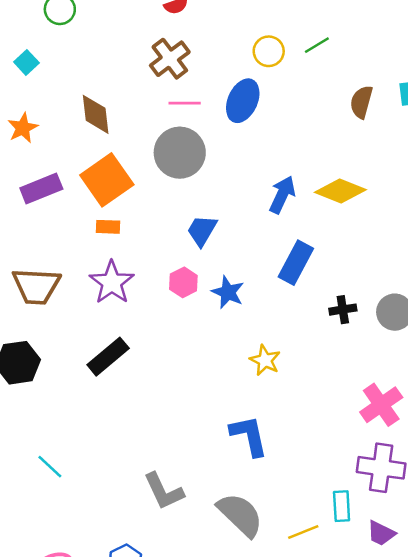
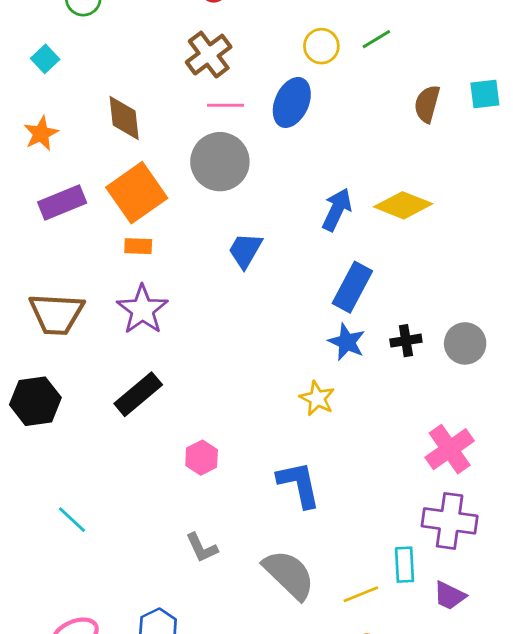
pink hexagon: (183, 282) -> (202, 458), moved
blue star: (228, 292) -> (347, 342), moved
gray L-shape: (164, 491) -> (202, 548), size x0.7

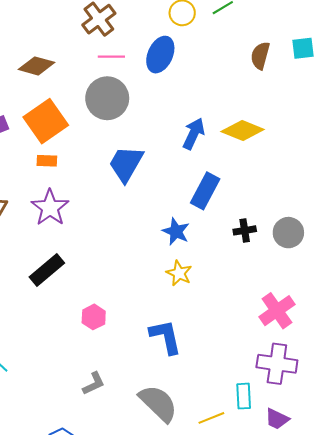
brown diamond: (124, 118) -> (36, 66), turned -68
blue trapezoid: (245, 250) -> (126, 164), size x1.4
blue star: (347, 342) -> (176, 232), moved
gray L-shape: (202, 548) -> (94, 384), turned -90

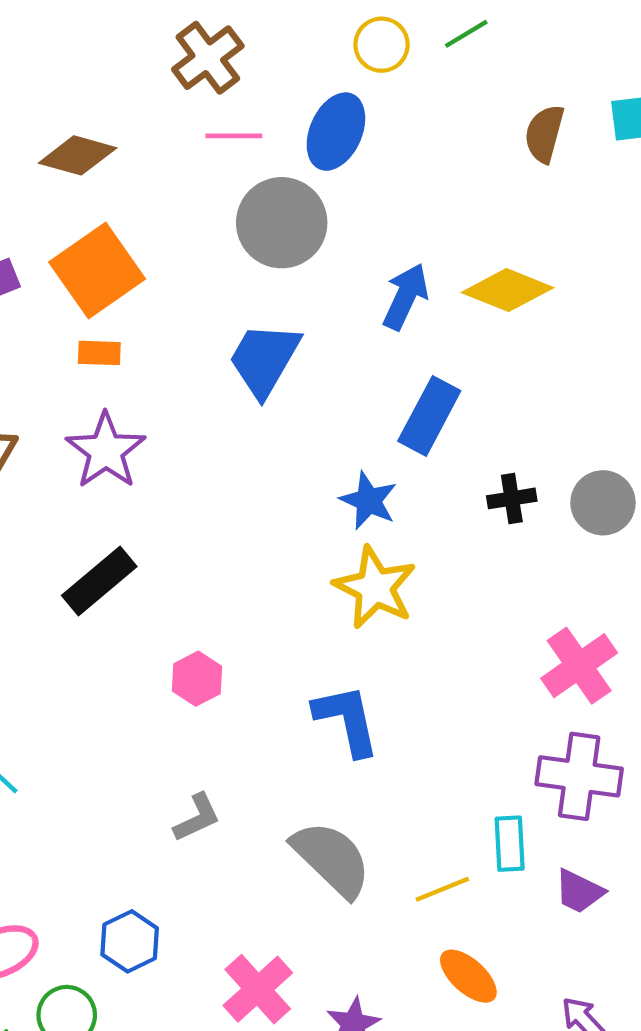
gray circle: (107, 98) -> (282, 223), moved
yellow star: (179, 273) -> (375, 587), size x1.5

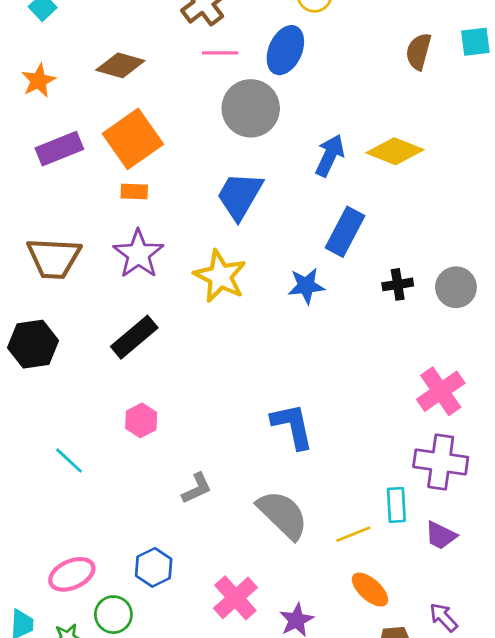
blue star: (369, 501) -> (306, 286), turned -30
yellow star: (375, 587) -> (220, 276), moved
pink hexagon: (197, 679) -> (141, 420), moved

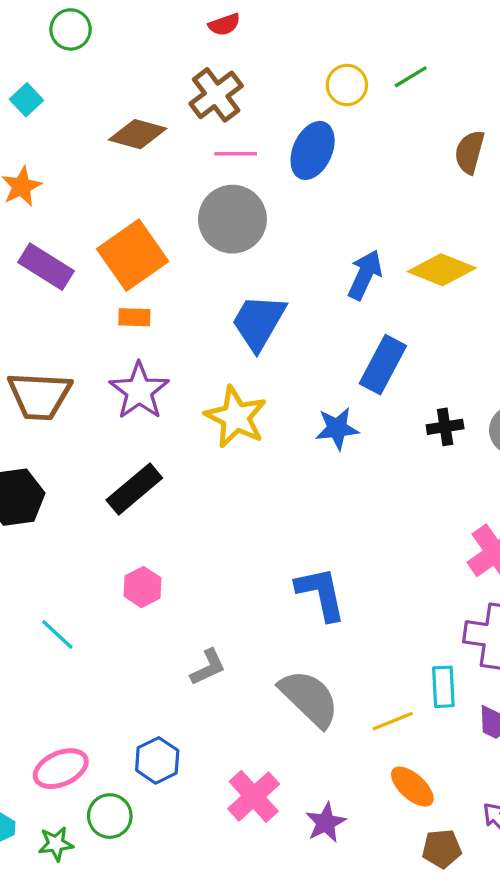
brown diamond: (120, 65) -> (138, 134), moved
gray circle: (251, 108) -> (232, 219), moved
purple rectangle: (59, 149) -> (46, 267), turned 54

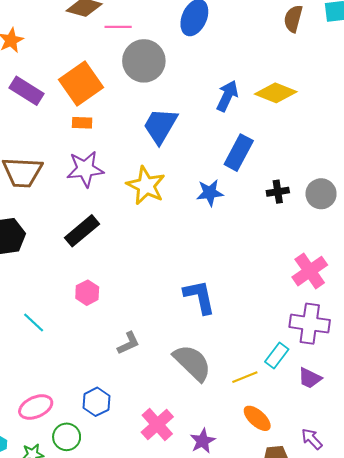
pink line: (236, 154) -> (118, 27), moved
purple star: (139, 391) -> (85, 169), turned 30
cyan rectangle: (443, 687) -> (277, 355), turned 40

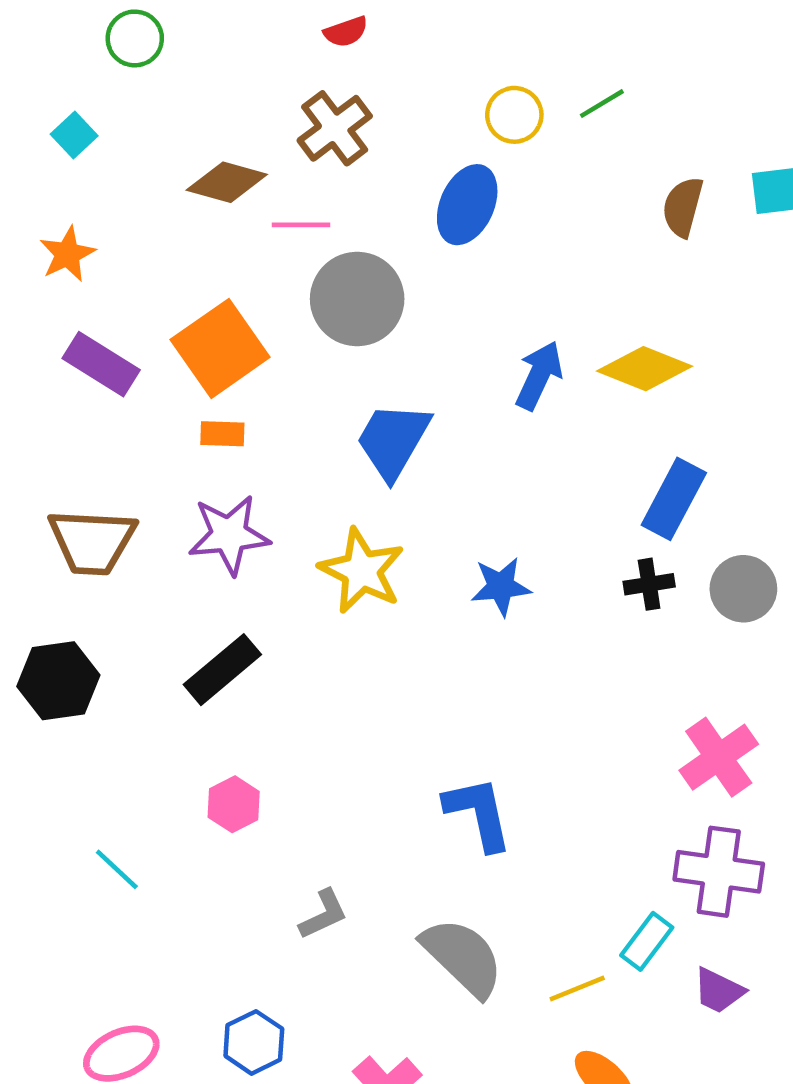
blue rectangle: (239, 153) -> (674, 499), moved

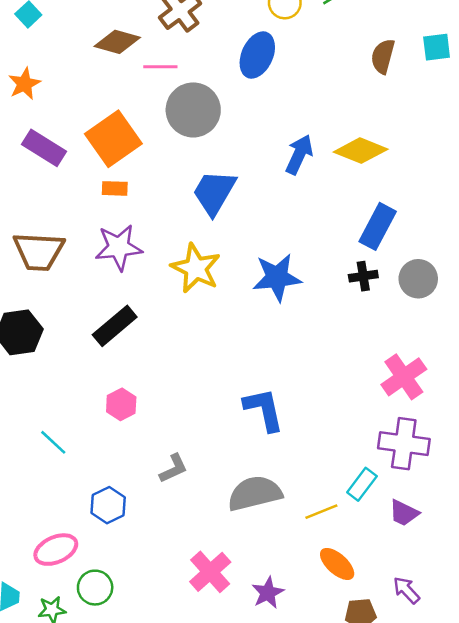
blue star: (501, 586) -> (277, 277), size x1.4
gray semicircle: (463, 957) -> (255, 493), turned -58
blue hexagon: (254, 1042) -> (108, 505), moved

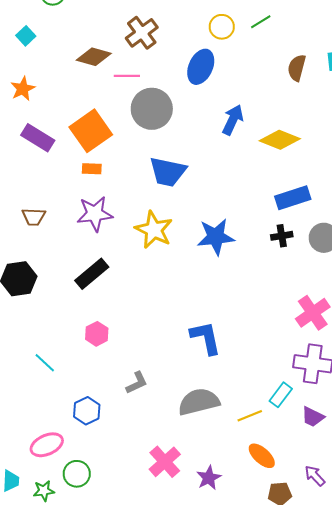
blue arrow: (299, 154) -> (233, 120), moved
blue trapezoid: (214, 192) -> (168, 172), turned -108
blue rectangle: (378, 226) -> (293, 198), turned 44
brown trapezoid: (39, 251) -> (34, 217), size x0.6

